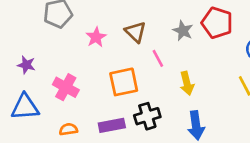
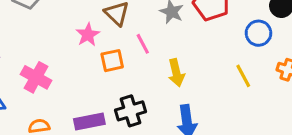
pink star: (96, 37) -> (88, 35), moved
orange square: (124, 82) -> (112, 61), moved, size x0.7

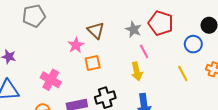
pink line: (143, 44) -> (144, 51), moved
pink cross: (36, 77) -> (51, 80), moved

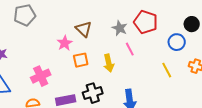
yellow arrow: (137, 71) -> (109, 63), moved
pink cross: (51, 80) -> (41, 76), turned 36

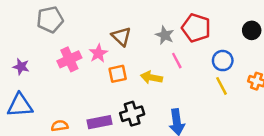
blue circle: (177, 42) -> (223, 61), moved
yellow arrow: (109, 63) -> (151, 77), turned 114
pink cross: (41, 76) -> (69, 59), moved

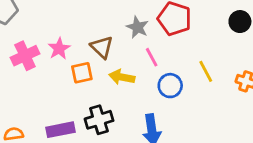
brown triangle: (121, 36) -> (102, 47), moved
blue circle: (223, 61) -> (170, 86), moved
yellow line: (221, 86) -> (206, 71), moved

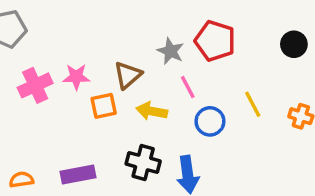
brown triangle: (102, 47) -> (128, 75), turned 35
pink star: (59, 49) -> (76, 77), turned 30
black cross: (99, 120) -> (143, 162), moved, turned 32

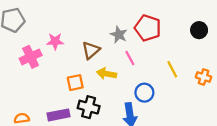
pink star: (76, 77) -> (55, 41), moved
orange square: (104, 106) -> (75, 83), moved
blue circle: (210, 121) -> (144, 93), moved
black cross: (143, 162) -> (89, 107), moved

